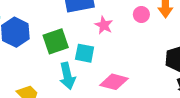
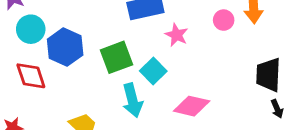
cyan square: (85, 53) -> (153, 71), turned 36

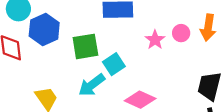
pink star: (176, 35) -> (155, 40), moved
cyan arrow: (132, 100) -> (92, 85), turned 56

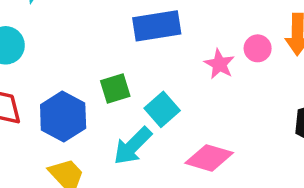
blue hexagon: (44, 29) -> (63, 116), moved
green square: (85, 46) -> (115, 89), size x0.7

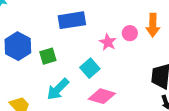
cyan square: (162, 109) -> (90, 68), moved
blue hexagon: (63, 116) -> (18, 46), moved

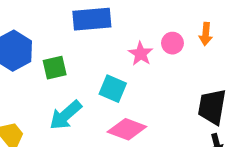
orange arrow: (153, 25) -> (206, 34), size x0.7
cyan square: (90, 68) -> (113, 89), turned -30

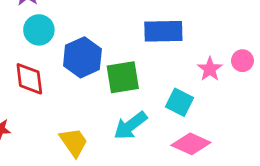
green square: (55, 68) -> (123, 77), size x1.4

